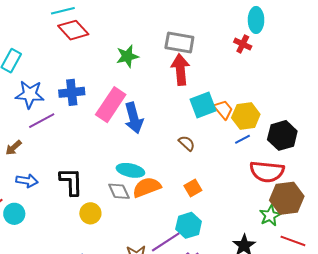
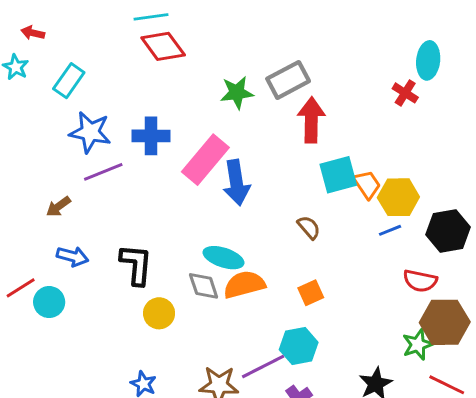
gray rectangle: (179, 43) -> (288, 80), moved, turned -44
red semicircle: (267, 172) -> (420, 281), size x0.7

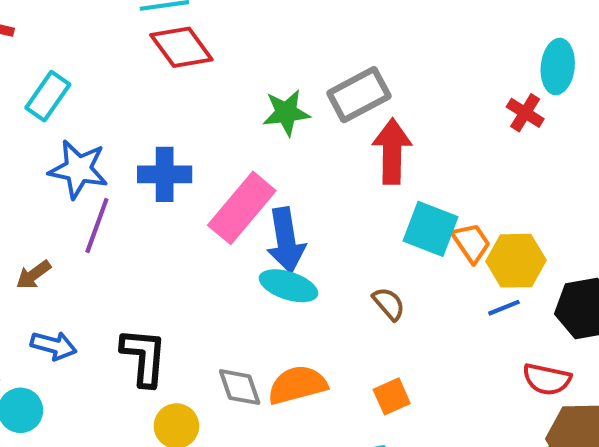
purple line: (103, 172) -> (97, 226), turned -48
cyan square: (338, 175) -> (431, 229), turned 36
cyan ellipse: (223, 258) -> (288, 286), moved

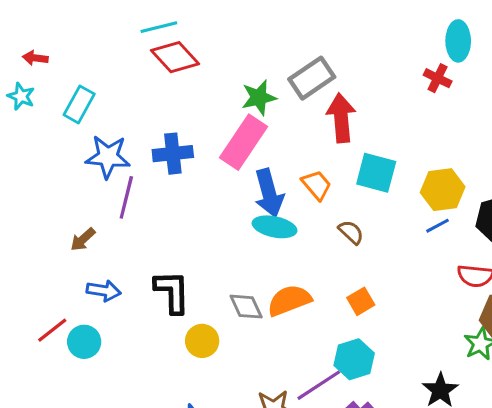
pink rectangle: (242, 208) -> (243, 142), moved
orange trapezoid: (471, 243) -> (316, 185), moved

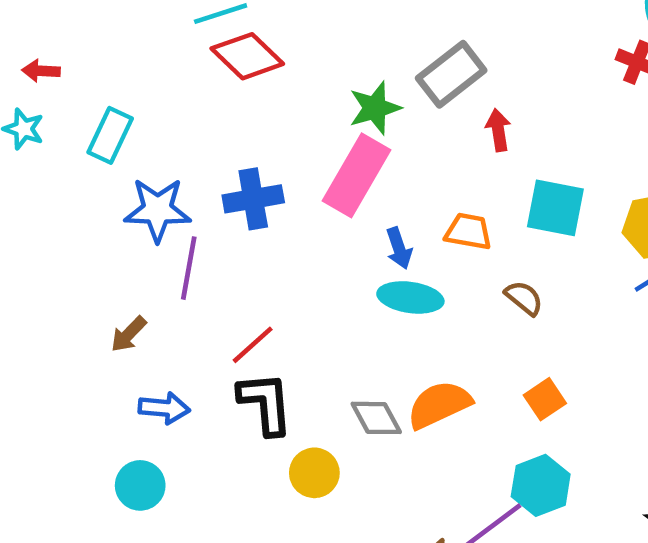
red arrow: (341, 118) -> (498, 130), size x0.6
orange trapezoid: (316, 185) -> (468, 232), turned -36
blue arrow: (269, 193) -> (399, 248), size x0.6
red line: (52, 330) -> (253, 345), moved

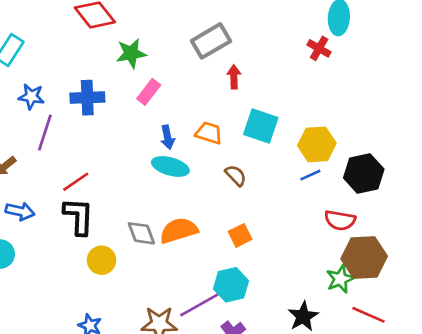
green star: (375, 108) -> (131, 53), moved
pink rectangle: (356, 175) -> (149, 92), size x0.6
blue star: (157, 210) -> (31, 97), size x0.7

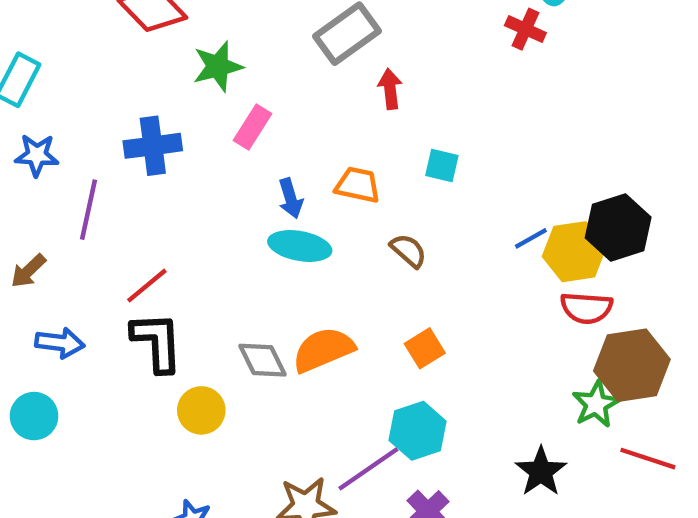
blue star: (31, 97) -> (37, 155), moved
cyan square: (261, 126) -> (442, 166), size x0.6
yellow hexagon: (317, 144) -> (574, 252), moved

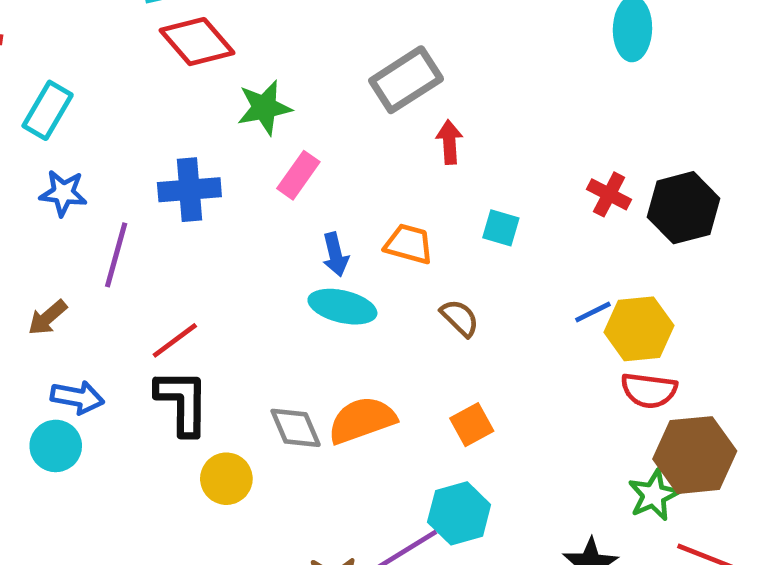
red cross: (525, 29) -> (609, 194), moved
black hexagon: (618, 227) -> (684, 208), moved
cyan circle: (34, 416) -> (56, 446), moved

